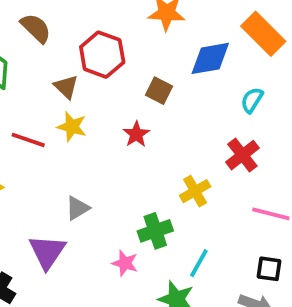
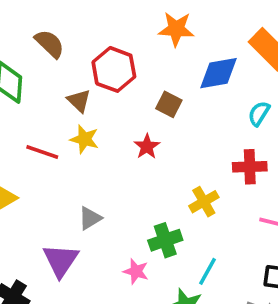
red cross: (242, 155) -> (250, 167), turned 36

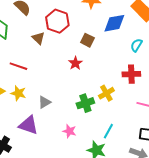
yellow star: (84, 139) -> (18, 93), moved
green cross: (165, 240) -> (85, 103), moved
purple triangle: (61, 260) -> (28, 125), turned -45

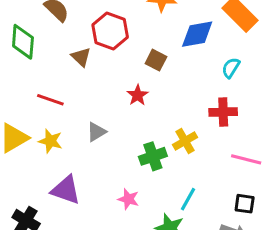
gray triangle: (44, 102) -> (96, 132), moved

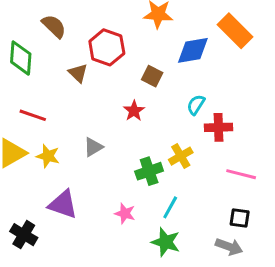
cyan semicircle: (231, 68) -> (196, 105), moved
red line: (50, 100) -> (33, 115), moved
cyan line: (188, 199) -> (170, 207), moved

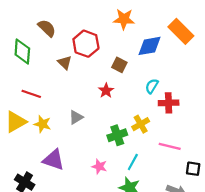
pink line: (241, 174) -> (170, 146), moved
black square: (240, 218) -> (193, 169), moved

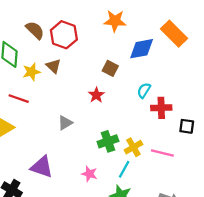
red hexagon: (86, 44) -> (64, 35), moved
yellow star: (42, 124) -> (31, 72), moved, turned -30
yellow cross: (141, 124) -> (133, 147), moved
black square: (193, 169) -> (187, 126), moved

